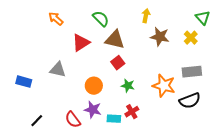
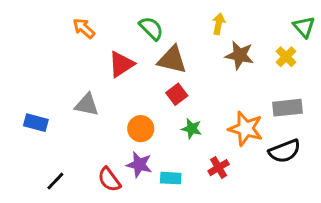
red cross: (132, 112) -> (219, 168), moved

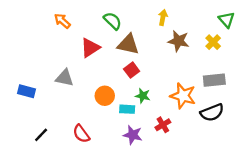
purple star: (139, 165) -> (133, 135), moved
cyan rectangle: (171, 178) -> (127, 109), moved

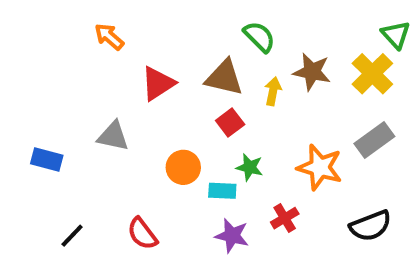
yellow arrow: (163, 18) -> (273, 91), moved
green semicircle: (113, 21) -> (259, 37), moved
yellow cross: (213, 42) -> (372, 74), size x1.5
gray rectangle: (214, 80) -> (374, 140), turned -30
black semicircle: (212, 113) -> (370, 226), moved

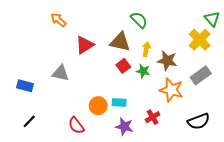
brown star: (312, 72) -> (167, 61), moved
orange circle: (183, 167) -> (98, 106), moved
green star: (250, 167) -> (143, 71), moved
black line: (72, 236) -> (29, 121), moved

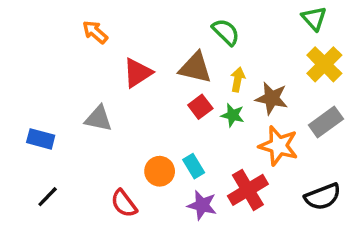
green triangle: (212, 19) -> (314, 18), moved
cyan rectangle: (119, 103) -> (194, 166), turned 56
red cross: (153, 117) -> (248, 190), size x1.6

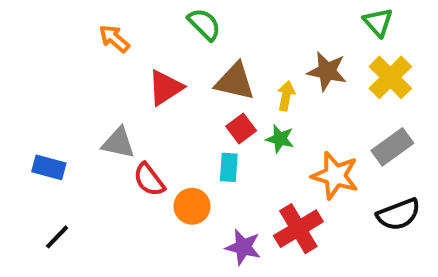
green semicircle: (226, 32) -> (204, 24), moved
brown star: (272, 98) -> (327, 71), moved
cyan rectangle: (194, 166) -> (229, 167), moved, turned 35
black semicircle: (323, 197) -> (399, 214), moved
red semicircle: (124, 203) -> (149, 180), moved

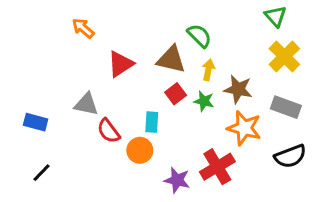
green semicircle: (204, 24) -> (199, 36), moved
brown star: (327, 71) -> (238, 89), moved
gray rectangle: (392, 147) -> (286, 107), turned 56
cyan rectangle: (229, 167) -> (152, 122), moved

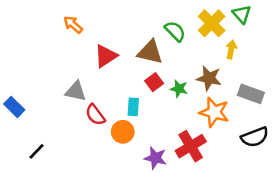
yellow cross: (284, 56) -> (212, 23), moved
yellow arrow: (208, 70) -> (231, 49), moved
blue rectangle: (36, 122) -> (14, 107), moved, turned 30

